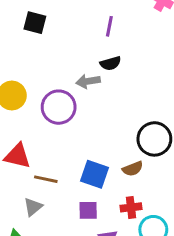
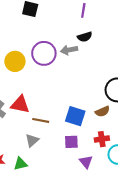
purple circle: (59, 107) -> (44, 53), moved

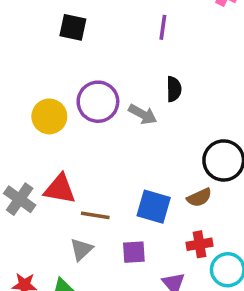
black semicircle: (85, 37) -> (174, 89), moved, turned -72
gray arrow: (69, 50) -> (143, 114), moved, turned -140
purple square: (71, 142) -> (134, 252), moved

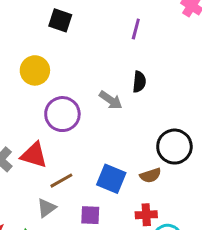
purple circle: (98, 102) -> (62, 114), moved
yellow circle: (49, 116) -> (35, 70), moved
brown line: (95, 215) -> (61, 181), turned -45

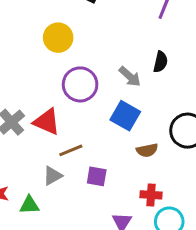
brown semicircle: (150, 175) -> (147, 150), moved
blue square: (111, 179) -> (125, 116), moved
purple square: (90, 215) -> (97, 176), moved

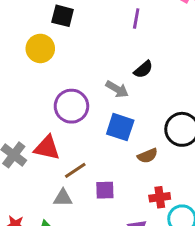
yellow circle: (58, 38) -> (40, 48), moved
black semicircle: (161, 62) -> (143, 69), turned 48
gray triangle: (53, 176) -> (63, 198), turned 42

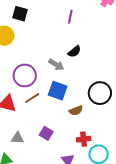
brown line: (75, 170) -> (32, 98), moved
purple square: (105, 190) -> (46, 133), turned 32

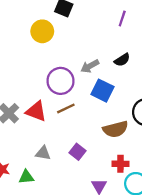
gray arrow: (56, 65) -> (90, 66), moved, turned 112
blue square: (58, 91) -> (102, 91), moved
brown semicircle: (76, 111) -> (115, 129), size x1.5

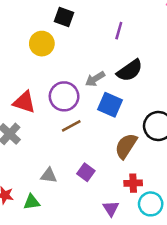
purple line: (122, 18) -> (119, 31), moved
black semicircle: (122, 60) -> (130, 71), size x1.5
red triangle: (36, 111) -> (24, 102), moved
brown semicircle: (115, 129) -> (126, 146), turned 140

